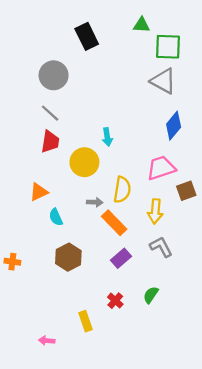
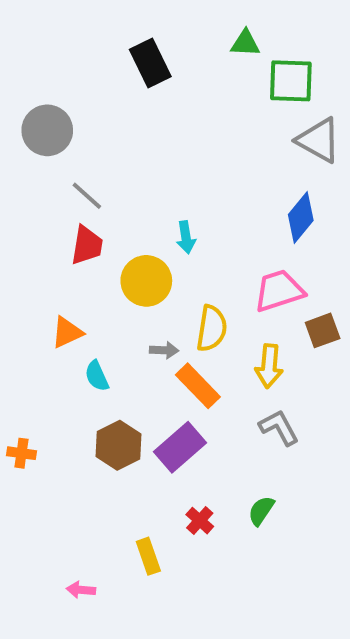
gray circle: (54, 75) -> (47, 130), moved
gray triangle: (163, 81) -> (319, 140), moved
purple rectangle: (121, 258) -> (180, 447), moved, size x1.4

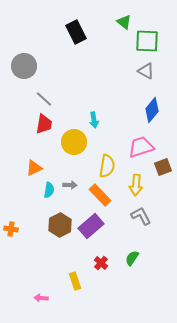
green triangle: (245, 43) -> (124, 22), turned 35
gray triangle: (319, 140) -> (146, 71), moved, size x0.7
gray arrow: (164, 350) -> (70, 185), moved
cyan semicircle: (97, 376) -> (49, 190), turned -147

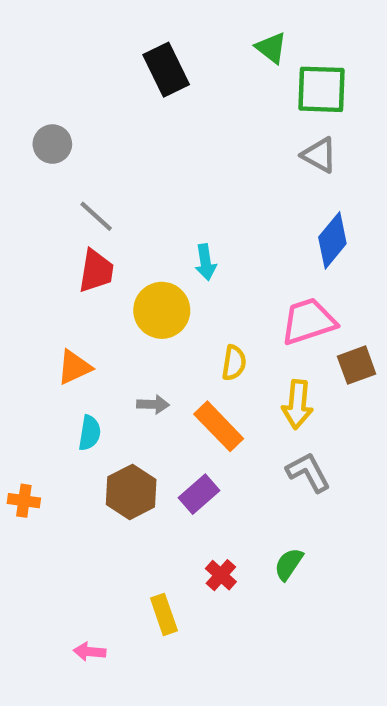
gray circle: (24, 66) -> (52, 144), size x0.7
yellow semicircle: (107, 166) -> (234, 363), size x0.7
cyan semicircle: (49, 190) -> (90, 433), moved
purple rectangle: (91, 226) -> (199, 494), size x0.7

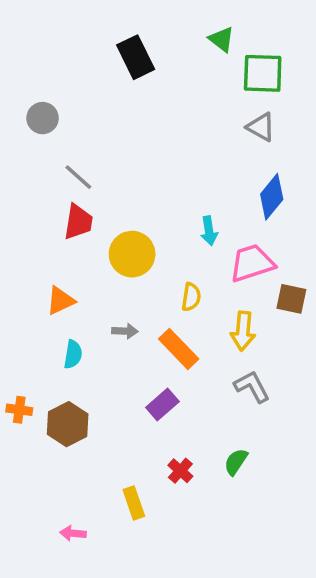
cyan arrow: (206, 262) -> (209, 231), moved
brown square: (357, 365) -> (291, 299), turned 32
brown hexagon: (131, 492) -> (68, 424), moved

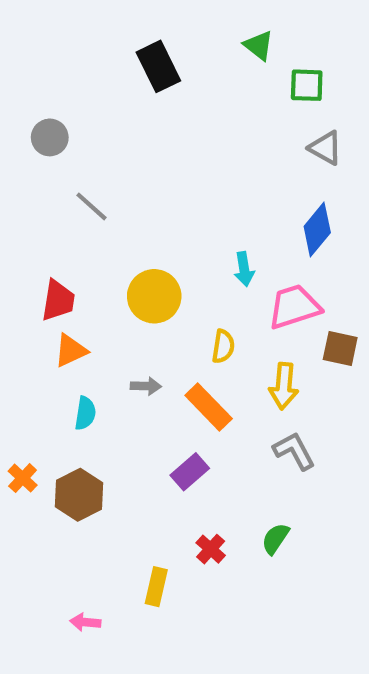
green square: (263, 73) -> (307, 85), size x0.7
gray triangle: (261, 127) -> (326, 148), moved
red trapezoid: (78, 222) -> (58, 300), moved
orange cross: (19, 410) -> (23, 478), turned 35
yellow rectangle: (134, 503) -> (156, 587), turned 32

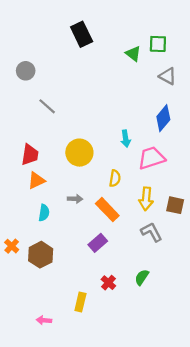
green triangle: (259, 46) -> (133, 54), moved
brown square: (340, 348) -> (175, 205), moved

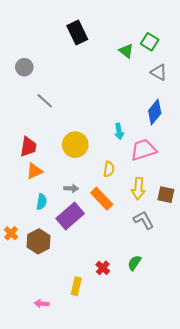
green square: (158, 44) -> (150, 42), turned 30
purple rectangle: (98, 243) -> (70, 216), moved, size x1.5

